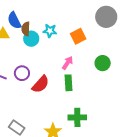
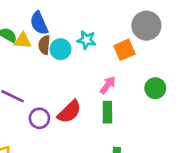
gray circle: (106, 17) -> (146, 26), moved
brown semicircle: (26, 29) -> (44, 45), moved
purple circle: (22, 73) -> (39, 118), moved

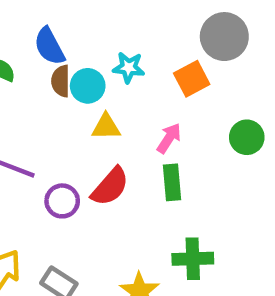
yellow triangle: (23, 41) -> (106, 127), moved

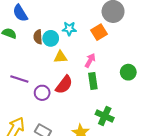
blue semicircle: (49, 46) -> (20, 13), moved
green circle: (247, 137) -> (128, 72), moved
green cross: (193, 259) -> (105, 116), turned 30

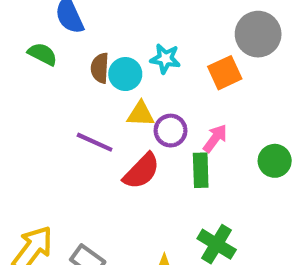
pink arrow: (90, 60) -> (215, 138), moved
purple line: (19, 79) -> (95, 142), moved
purple circle: (42, 93) -> (171, 131), moved

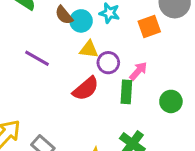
brown semicircle: (100, 68) -> (64, 15), turned -48
purple line: (95, 142) -> (37, 58), moved
green circle: (275, 161) -> (171, 101), moved

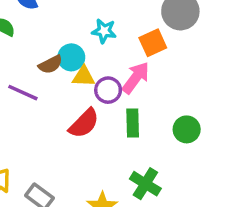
brown semicircle: (64, 15) -> (50, 65), moved, turned -72
cyan circle: (81, 21) -> (71, 57), moved
pink arrow: (138, 71) -> (136, 78), moved, size x1.4

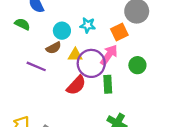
cyan circle: (71, 57) -> (62, 31), moved
purple circle: (108, 90) -> (91, 63), size x1.6
green circle: (187, 129) -> (137, 65), moved

